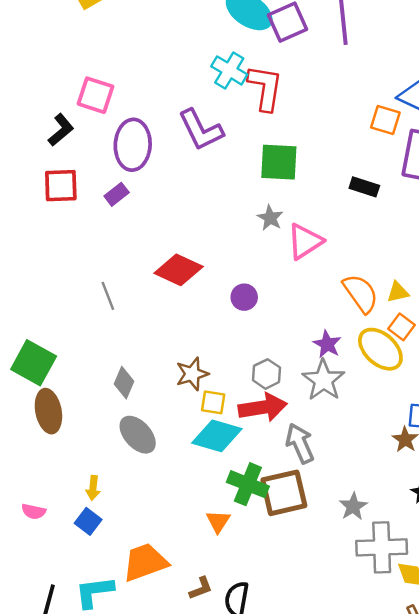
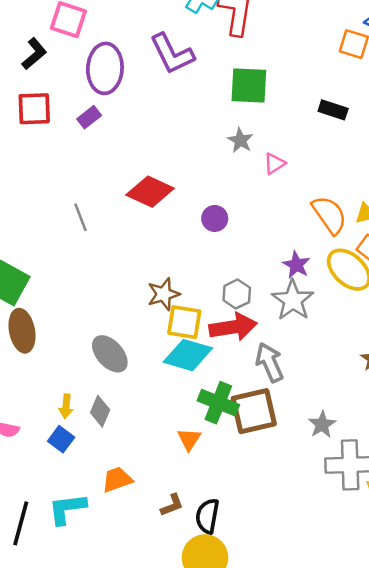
pink triangle: (305, 241) -> (274, 164), size x0.6
gray diamond: (124, 383) -> (100, 411), moved
yellow square: (213, 402) -> (184, 322), size x1.4
orange trapezoid: (145, 562) -> (117, 479), size x0.7

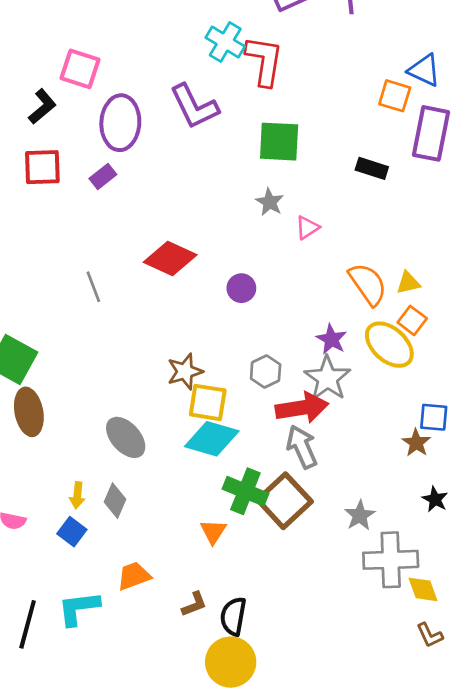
red arrow: (233, 327) -> (302, 408), moved
brown square: (254, 411) -> (284, 501), turned -30

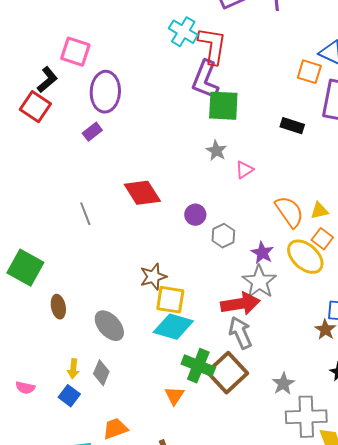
purple L-shape: (194, 107) -> (205, 80), moved, turned 48
red square: (42, 167) -> (35, 107), moved, turned 36
red diamond: (170, 259) -> (142, 193), turned 33
gray hexagon: (266, 372) -> (223, 236), moved
brown ellipse: (29, 412) -> (58, 307), moved, size x0.7

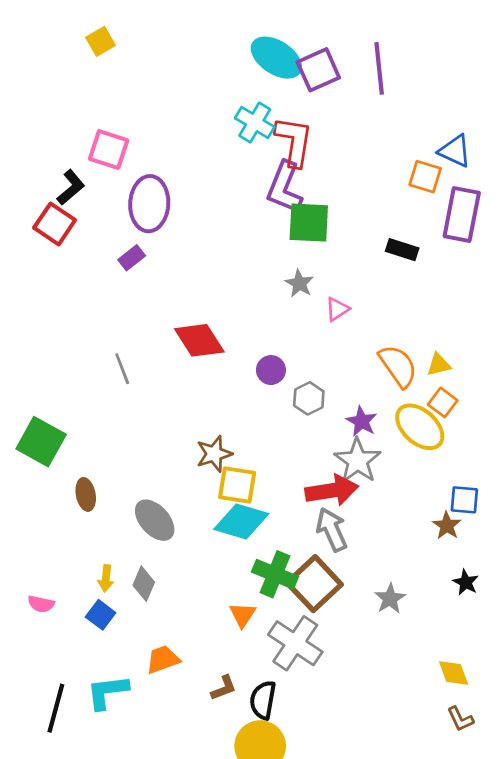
gray cross: (306, 417) -> (295, 643), moved, turned 36

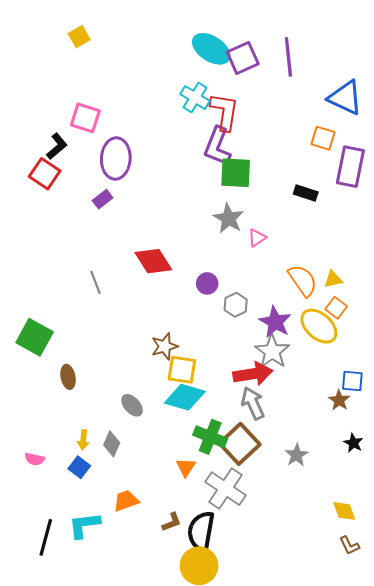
blue triangle: (455, 151) -> (345, 98), moved, size x1.4
gray star: (299, 283) -> (229, 218), size x1.4
purple star: (362, 421) -> (275, 322), size x1.4
gray ellipse: (155, 520) -> (132, 405), moved, size x0.7
black semicircle: (263, 700) -> (201, 531), size x1.4

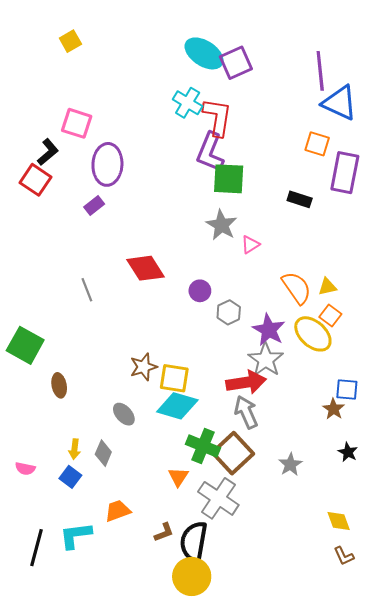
purple line: (288, 57) -> (320, 71), moved
brown star: (165, 346) -> (143, 367), moved

